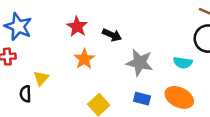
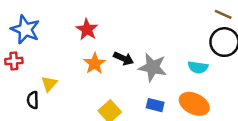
black arrow: (112, 35) -> (124, 58), moved

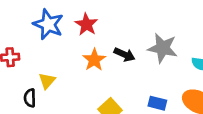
blue star: (25, 29) -> (48, 24), moved
gray star: (153, 67) -> (163, 48), moved

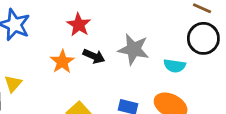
red star: (86, 24) -> (79, 25), moved

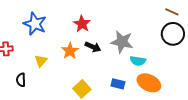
cyan semicircle: (175, 66) -> (138, 61), moved
yellow triangle: (13, 84) -> (41, 61), moved

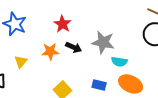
orange star: (70, 51) -> (50, 51), turned 30

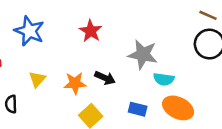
black arrow: (74, 47) -> (105, 78), moved
orange star: (50, 51) -> (75, 83), moved

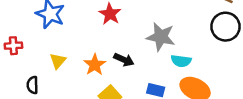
orange star: (75, 83) -> (95, 65), turned -30

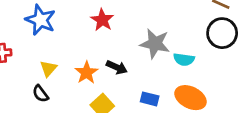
cyan semicircle: (181, 61) -> (184, 59), moved
black semicircle: (32, 85) -> (40, 94), moved, turned -36

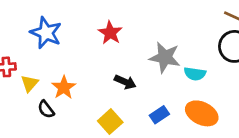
yellow triangle: (48, 69) -> (30, 83), moved
orange star: (86, 73) -> (64, 87), moved
blue rectangle: (150, 99) -> (159, 115), turned -48

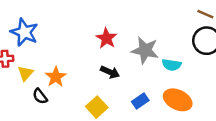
blue star: (46, 33) -> (24, 32), moved
red star: (110, 33) -> (106, 38), moved

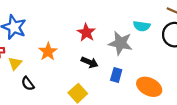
cyan semicircle: (172, 65) -> (142, 26), moved
orange star: (56, 77) -> (48, 52), moved
blue rectangle: (140, 101) -> (116, 75), moved, turned -40

